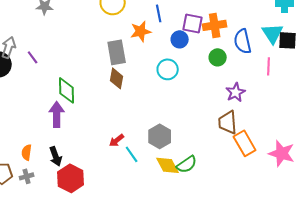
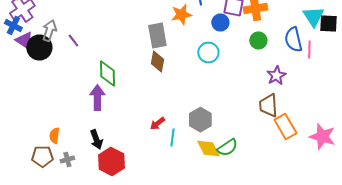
blue semicircle: (243, 41) -> (293, 40), moved
orange semicircle: (27, 152) -> (54, 136), moved
cyan line: (132, 154) -> (172, 138), turned 42

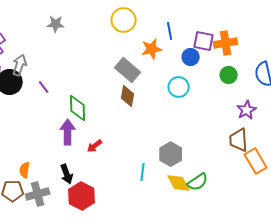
gray rectangle: (157, 36) -> (128, 70), turned -40
purple line: (73, 40) -> (44, 87), moved
red arrow: (157, 124) -> (95, 146), moved
gray cross: (67, 160) -> (38, 194), size x1.6

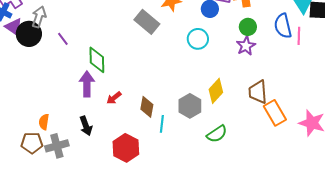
brown diamond: (128, 96) -> (147, 107), moved
purple star: (247, 110) -> (246, 46), moved
yellow diamond: (179, 183) -> (216, 91), moved, turned 70
red hexagon: (82, 196) -> (126, 148), moved

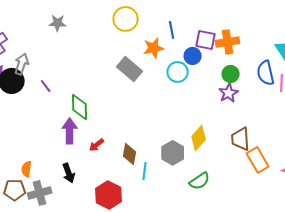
cyan circle: (198, 39) -> (178, 72), moved

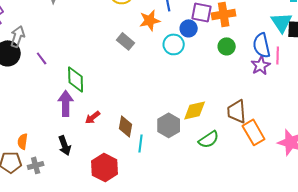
gray rectangle: (130, 69) -> (126, 41), size x0.7
purple star: (229, 93) -> (261, 65), moved
yellow diamond: (199, 138) -> (195, 110), turned 35
green semicircle: (200, 181) -> (209, 139), moved
gray cross: (40, 193) -> (36, 165), size x0.7

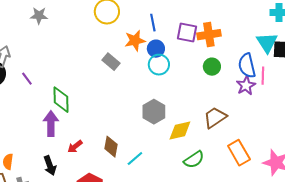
blue circle: (189, 28) -> (156, 49), moved
brown trapezoid: (237, 111) -> (215, 118), moved, turned 60
red arrow: (93, 117) -> (75, 147), moved
gray hexagon: (169, 125) -> (154, 112), moved
cyan line: (141, 143) -> (135, 159), moved, turned 42

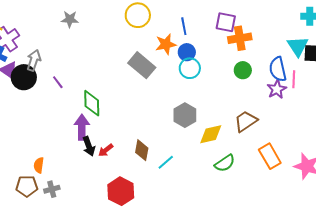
purple square: (187, 33) -> (226, 22), moved
gray rectangle: (111, 62) -> (142, 65), size x1.5
black arrow: (50, 166) -> (89, 146), moved

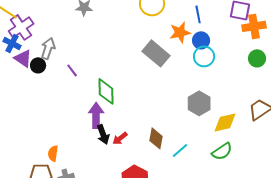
black circle: (24, 77) -> (38, 65), size x0.6
green semicircle: (225, 163) -> (222, 151), moved

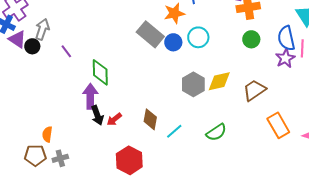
blue circle: (201, 40) -> (173, 42), moved
yellow diamond: (225, 122) -> (219, 81), moved

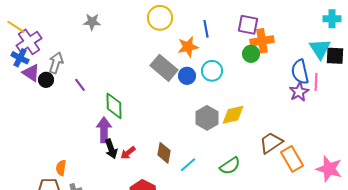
green circle: (251, 39) -> (251, 54), moved
brown trapezoid: (254, 90) -> (271, 143), moved

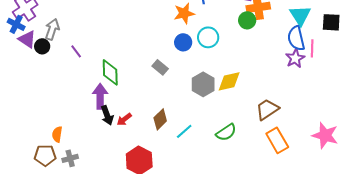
cyan triangle: (320, 49) -> (300, 15), moved
gray rectangle: (164, 68) -> (160, 67), moved, size x0.6
brown diamond: (164, 153) -> (160, 119), turned 35
orange rectangle: (292, 159) -> (277, 140), moved

